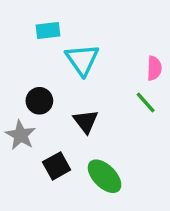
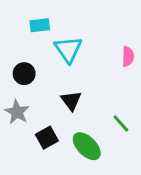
black circle: (39, 101) -> (24, 74), moved
green line: (146, 102) -> (121, 123), moved

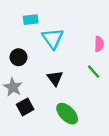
green line: (121, 123) -> (94, 72), moved
black square: (47, 138) -> (25, 107), moved

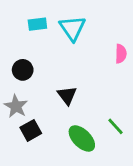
cyan triangle: (53, 38) -> (72, 28), moved
green line: (94, 72) -> (115, 126), moved

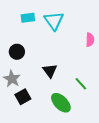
green line: (115, 126) -> (81, 84), moved

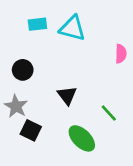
cyan triangle: (54, 21) -> (72, 28), turned -40
black square: (23, 97) -> (31, 130), turned -35

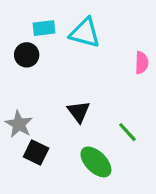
black circle: (23, 70) -> (27, 55), moved

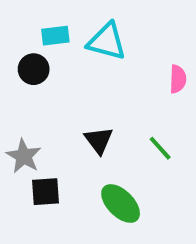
green line: (127, 132) -> (160, 148), moved
black square: (36, 153) -> (45, 192), turned -30

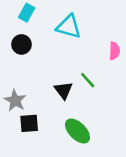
cyan rectangle: (55, 36) -> (27, 13), moved, turned -54
green line: (160, 148) -> (88, 80), moved

